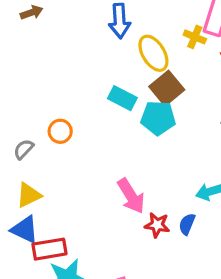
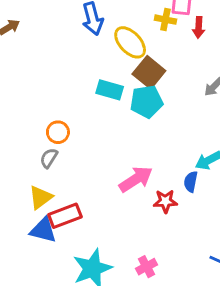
gray semicircle: (24, 149) -> (49, 158), moved
pink arrow: (131, 196) -> (136, 179), turned -80
blue semicircle: (187, 224) -> (191, 182), moved
red rectangle: (49, 249) -> (65, 216), moved

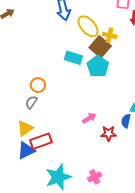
yellow cross: (165, 20) -> (110, 35), moved
cyan pentagon: (146, 102) -> (98, 66), turned -30
pink arrow: (136, 179) -> (89, 118), size x0.6
blue triangle: (43, 230) -> (26, 150), turned -42

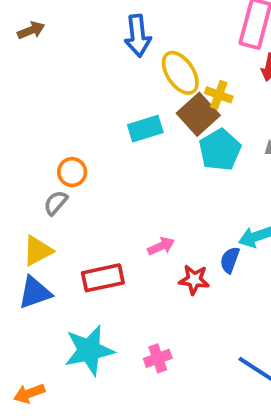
cyan rectangle: (73, 58) -> (145, 129), turned -42
cyan pentagon: (98, 66) -> (220, 150), moved
red rectangle: (41, 141) -> (103, 278), moved

